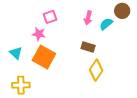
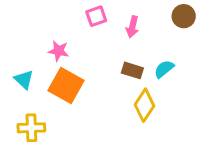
pink square: (50, 17) -> (96, 16), moved
cyan semicircle: (106, 24) -> (164, 69), moved

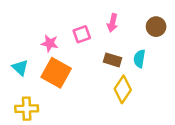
pink square: (96, 16) -> (82, 34), moved
brown circle: (184, 16) -> (156, 27), moved
cyan semicircle: (164, 69) -> (139, 59), turned -42

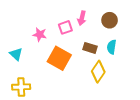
pink arrow: (112, 23) -> (82, 18), moved
brown circle: (156, 27) -> (110, 20), moved
orange square: (56, 73) -> (59, 58), moved

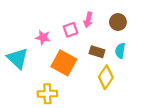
cyan triangle: (16, 54) -> (18, 58), size x1.5
yellow cross: (21, 87) -> (47, 94), moved

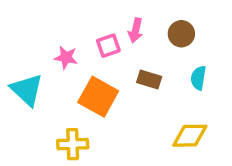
cyan semicircle: (120, 51) -> (198, 78), moved
yellow diamond: (106, 77) -> (190, 136), moved, turned 55

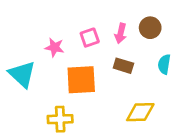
pink arrow: (136, 30) -> (121, 33), moved
orange square: (98, 97) -> (81, 80), turned -32
yellow diamond: (190, 136) -> (140, 112), moved

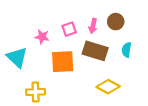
brown rectangle: (123, 66) -> (95, 51), size x1.6
yellow diamond: (140, 112) -> (108, 87), turned 30
yellow cross: (60, 119) -> (36, 92), moved

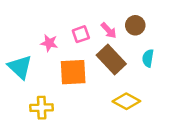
pink arrow: (93, 26) -> (109, 30), turned -56
brown rectangle: (95, 51) -> (111, 59), turned 30

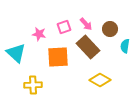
brown circle: (135, 25) -> (110, 29), moved
cyan semicircle: (148, 58) -> (125, 46), moved

